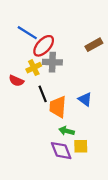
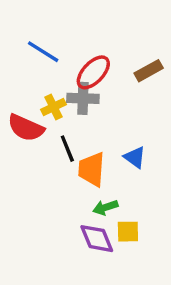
red ellipse: (44, 46) -> (93, 72), moved
red semicircle: (16, 81) -> (26, 128), size x1.5
green arrow: (67, 131) -> (105, 207), turned -32

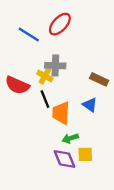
brown rectangle: (149, 71) -> (99, 79), moved, turned 54
red ellipse: (93, 72) -> (60, 24), moved
yellow cross: (53, 107) -> (45, 76), moved, turned -35

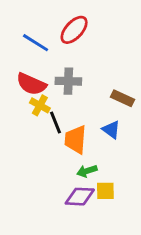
yellow cross: (45, 76) -> (40, 105), moved
red semicircle: (17, 85) -> (31, 84), moved
purple diamond: (64, 159) -> (80, 197), turned -65

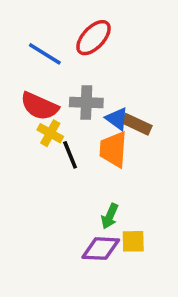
brown rectangle: (123, 98) -> (137, 124), moved
blue triangle: (111, 130) -> (117, 119), moved
orange trapezoid: (75, 140) -> (113, 149), moved
green arrow: (87, 171) -> (110, 216), turned -48

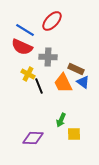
red semicircle: (39, 106) -> (22, 47), moved
blue triangle: (117, 119) -> (83, 82), moved
orange trapezoid: (113, 149) -> (63, 83), turned -30
purple diamond: (101, 249) -> (33, 138), moved

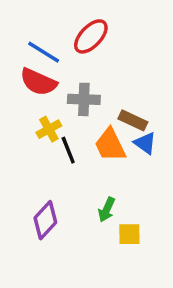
yellow cross: (28, 74) -> (49, 129), turned 32
purple diamond: (33, 138) -> (45, 220), moved, turned -50

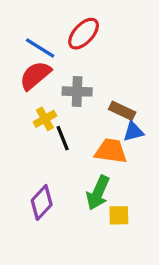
red semicircle: (38, 82) -> (35, 75), turned 116
blue triangle: (145, 143) -> (133, 132), turned -50
orange trapezoid: (110, 145) -> (111, 151), moved, turned 124
green arrow: (107, 210) -> (98, 193), size x1.5

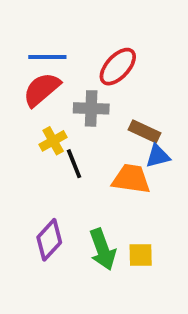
red ellipse: (84, 34) -> (118, 67), moved
blue line: (40, 48) -> (47, 57), turned -32
green arrow: (98, 193) -> (103, 249), moved, turned -44

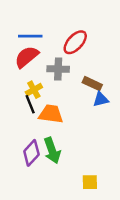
black line: (74, 164) -> (30, 104), moved
orange trapezoid: (131, 179) -> (51, 114), moved
green arrow: (103, 249) -> (52, 150), moved
yellow square: (141, 255) -> (90, 182), moved

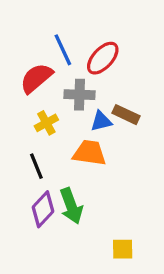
blue line: (30, 36) -> (63, 50), moved, turned 65
blue triangle: (101, 99) -> (101, 121), moved
black line: (30, 104) -> (36, 166), moved
orange trapezoid: (51, 114) -> (89, 153), moved

